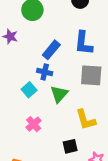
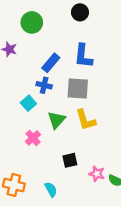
gray square: (91, 75) -> (78, 89), moved
green triangle: (59, 94) -> (56, 120), moved
yellow L-shape: (86, 120) -> (86, 120), moved

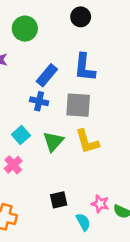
cyan square: (28, 103) -> (21, 135), moved
pink cross: (33, 138) -> (13, 165), moved
black square: (70, 160) -> (59, 200), moved
cyan semicircle: (51, 189) -> (83, 222), moved

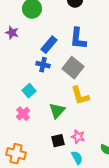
gray square: (78, 105) -> (73, 68), turned 35
green triangle: (53, 141) -> (57, 111), moved
pink star: (100, 204) -> (78, 137), moved

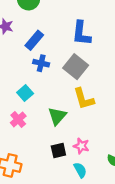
blue rectangle: (49, 45) -> (34, 40), moved

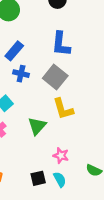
black square: (58, 150) -> (38, 178), moved

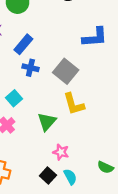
blue L-shape: (61, 44) -> (95, 37), moved, turned -100
pink star: (61, 156) -> (61, 152), moved
black square: (38, 178) -> (48, 176), turned -35

